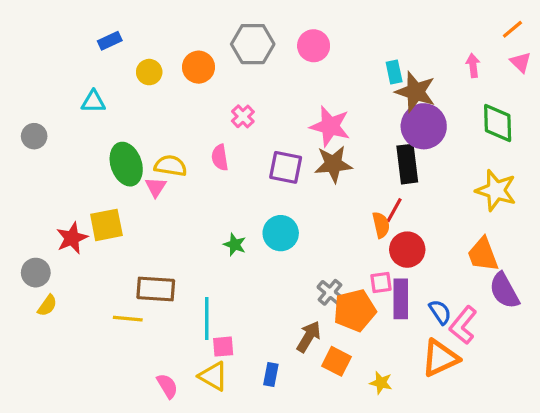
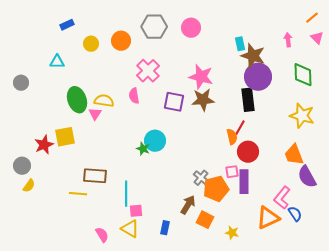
pink cross: (243, 116) -> (148, 71), size x1.6
cyan circle: (281, 233) -> (155, 141), moved
blue semicircle: (440, 312) -> (295, 214), moved

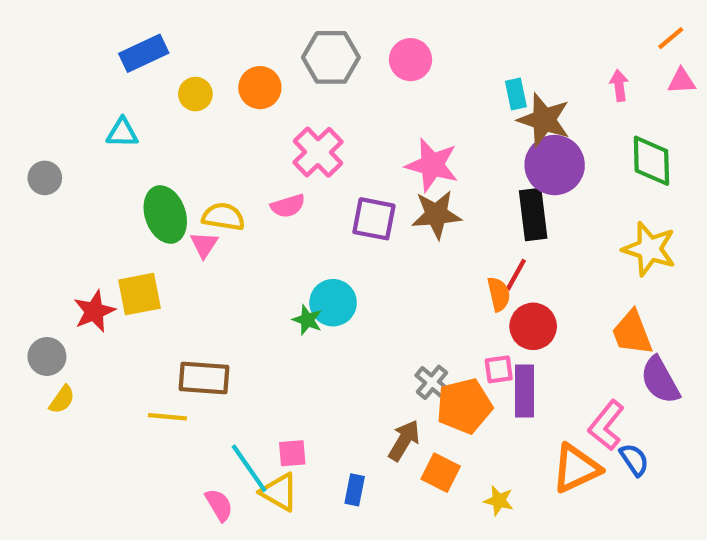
blue rectangle: (67, 25) -> (144, 53), size x1.5
pink triangle: (317, 38) -> (682, 81), turned -48
pink semicircle: (134, 96) -> (288, 206), turned -98
cyan line: (126, 194) -> (249, 468), moved, turned -35

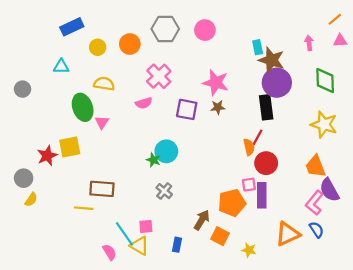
brown star: (436, 214) -> (218, 107), size x0.6
yellow semicircle: (223, 217) -> (104, 84), moved
gray cross: (432, 382) -> (164, 191), moved
pink L-shape: (606, 425) -> (314, 203), moved

